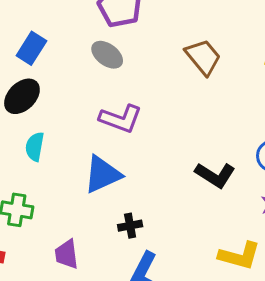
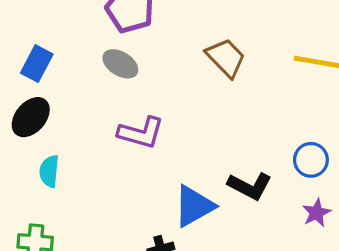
blue triangle: (102, 174) -> (194, 206), moved

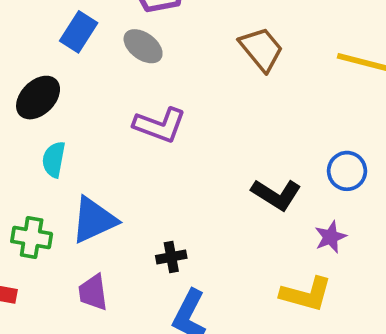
blue rectangle: (37, 64) -> (79, 32), moved
blue triangle: (194, 206) -> (94, 220), moved
purple star: (316, 213) -> (330, 237), moved

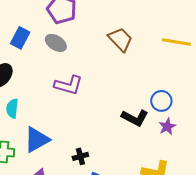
blue circle: (347, 171) -> (161, 101), moved
purple star: (330, 237) -> (167, 127), moved

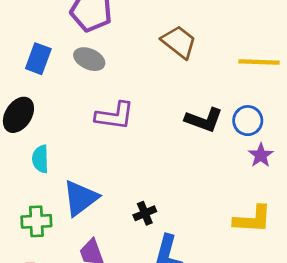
yellow line: (176, 42) -> (259, 62), moved
black L-shape: (135, 118) -> (204, 120), moved

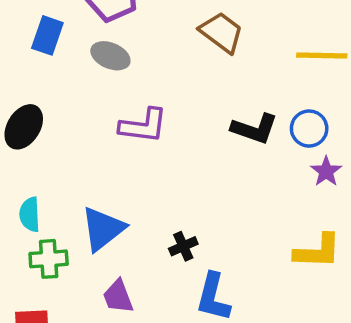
blue rectangle: (38, 59) -> (47, 35), moved
cyan semicircle: (40, 159) -> (30, 214), moved

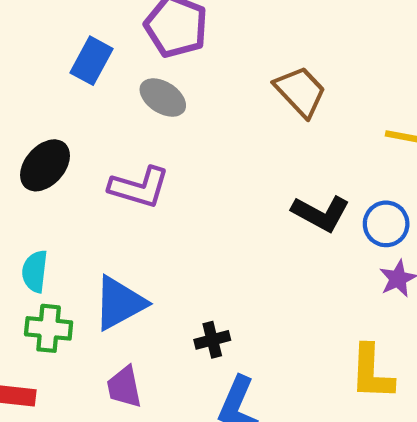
purple L-shape: (143, 126) -> (139, 187), moved
yellow L-shape: (317, 251) -> (372, 372), turned 81

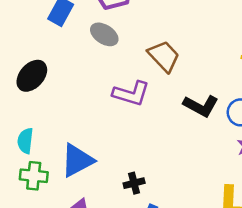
brown trapezoid: (300, 92) -> (164, 56), moved
purple L-shape: (139, 187) -> (131, 94), moved

